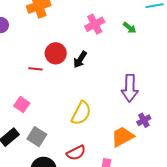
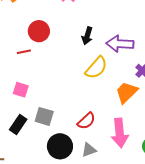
black arrow: (80, 60) -> (87, 36), moved
purple arrow: (130, 88) -> (120, 44), turned 108
yellow semicircle: (81, 113) -> (96, 68), moved, turned 30

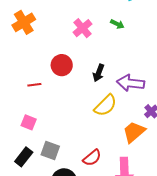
red circle: (39, 31) -> (62, 65), moved

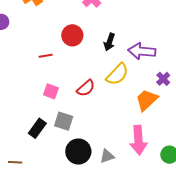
pink square: (29, 122) -> (51, 91), moved
red semicircle: (92, 158) -> (86, 88), moved

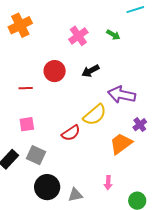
black arrow: (109, 42) -> (91, 71), moved, turned 36
red semicircle: (86, 88) -> (71, 133), moved
pink square: (51, 91) -> (27, 124), turned -35
pink arrow: (138, 140) -> (108, 183), size x0.5

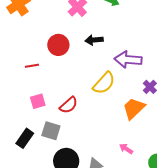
black arrow: (91, 71) -> (94, 40), turned 30
red semicircle: (71, 133) -> (69, 105), moved
pink arrow: (108, 183) -> (126, 149), turned 128

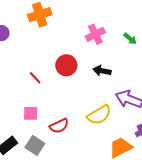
red line: (32, 66) -> (35, 78), turned 40

